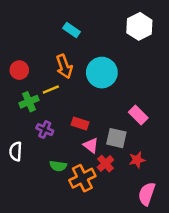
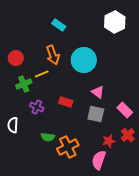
pink rectangle: (138, 115) -> (125, 110), moved
pink triangle: (91, 145) -> (98, 92), moved
red star: (137, 160) -> (109, 141), moved
red cross: (105, 164) -> (128, 135), moved
pink semicircle: (147, 194) -> (99, 160), moved

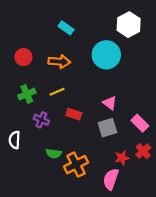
orange arrow: (53, 55) -> (59, 62), turned -66
red circle: (16, 58) -> (23, 57), moved
cyan circle: (84, 60) -> (106, 55), moved
yellow line: (42, 74) -> (57, 92), moved
gray square: (96, 114) -> (107, 128), turned -30

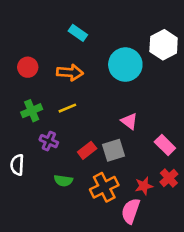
white hexagon: (129, 25) -> (164, 45), moved
red rectangle: (74, 114) -> (87, 150), moved, turned -56
gray square: (107, 128) -> (113, 150), moved
orange cross: (76, 165) -> (104, 187), moved

